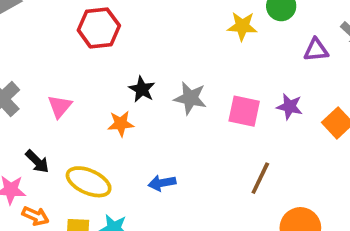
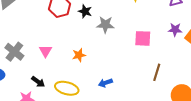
black star: (142, 89) -> (85, 11), moved
gray star: (190, 98) -> (105, 25), moved
purple star: (290, 107) -> (175, 30), moved

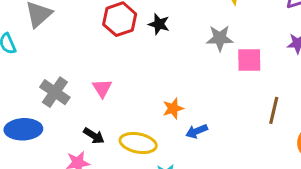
gray star: (105, 25) -> (220, 38), moved
orange star: (79, 55) -> (173, 108), moved

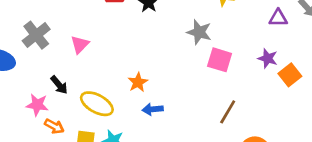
orange star: (173, 108) -> (138, 82), turned -30

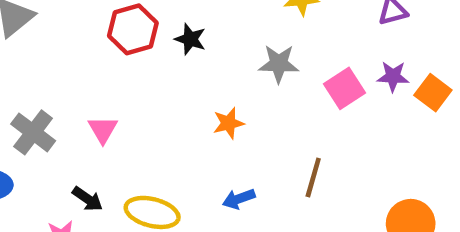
pink square: (220, 60) -> (344, 88), moved, turned -35
orange star: (138, 82) -> (228, 123), moved, turned 30
brown line: (228, 112) -> (313, 177), moved

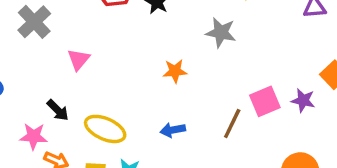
purple star: (393, 77) -> (303, 100), moved
pink square: (344, 88) -> (265, 101), moved
gray cross: (33, 132) -> (34, 22), moved

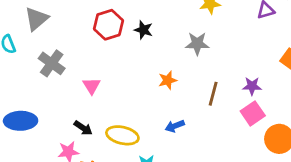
purple star: (303, 100) -> (252, 86), moved
pink square: (265, 101) -> (253, 113), moved
brown line: (232, 123) -> (213, 94), moved

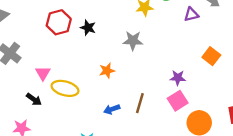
brown line: (213, 94) -> (140, 103), moved
black arrow: (83, 128) -> (34, 99), moved
yellow ellipse: (122, 135) -> (65, 88), moved

